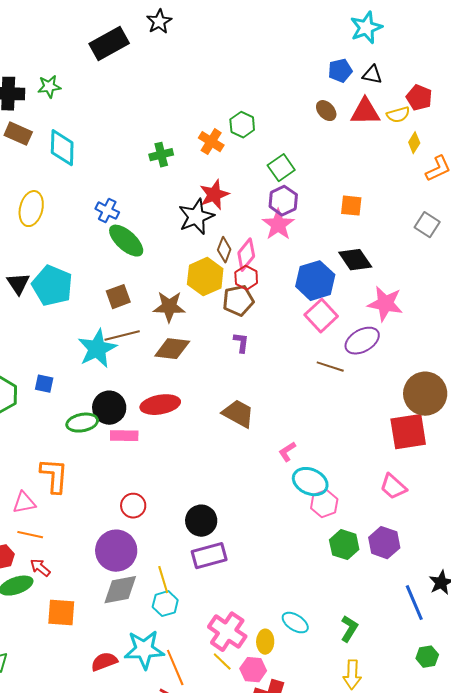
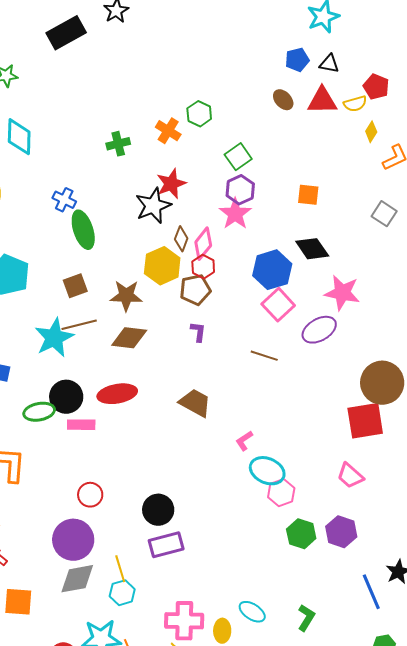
green ellipse: (126, 241) -> (83, 230), turned 30
brown line: (330, 367) -> (264, 356), moved
pink cross: (227, 632) -> (184, 621), turned -33

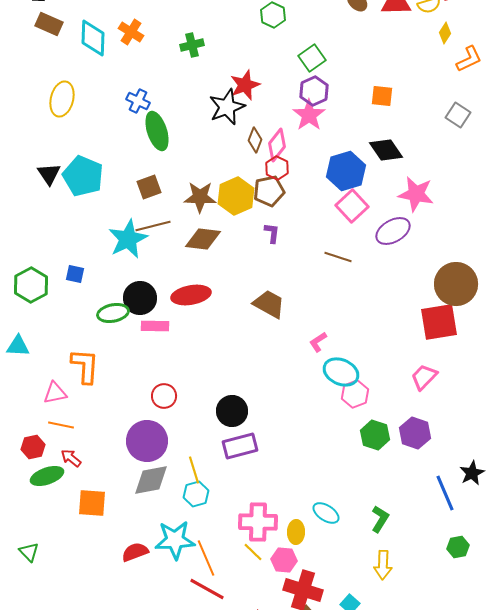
orange cross: (168, 131) -> (131, 32), moved
yellow hexagon: (162, 266) -> (236, 196), moved
pink trapezoid: (350, 476) -> (424, 377), turned 92

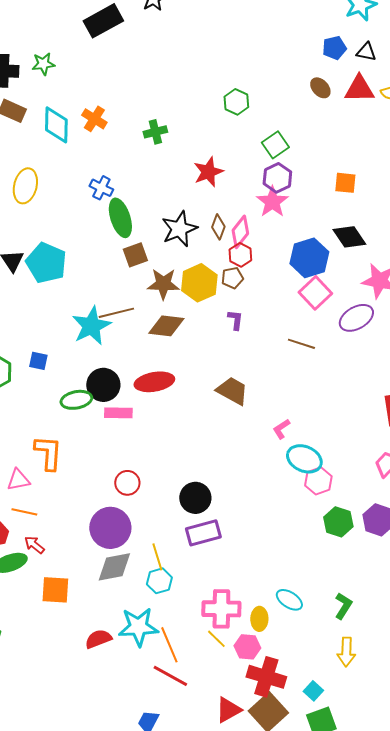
black star: (227, 107) -> (179, 229), moved
brown square: (149, 187) -> (135, 255), moved
brown pentagon: (269, 191) -> (232, 278), size x0.7

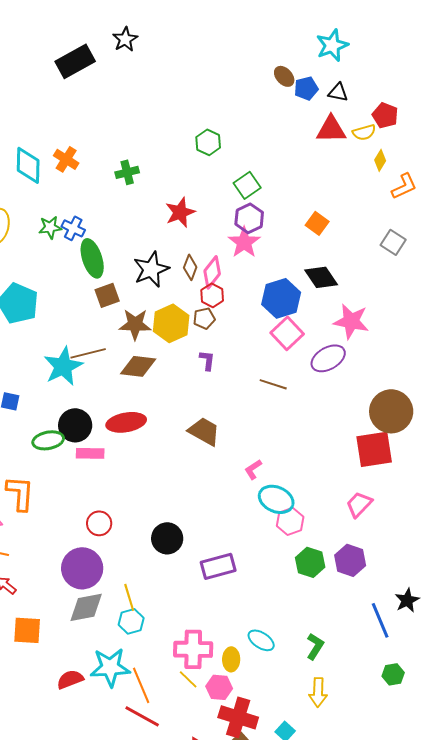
green star: (43, 64) -> (50, 227), moved
brown ellipse: (320, 88) -> (284, 76), moved
orange square: (345, 183) -> (317, 223), turned 30
purple rectangle: (203, 533) -> (218, 566), moved

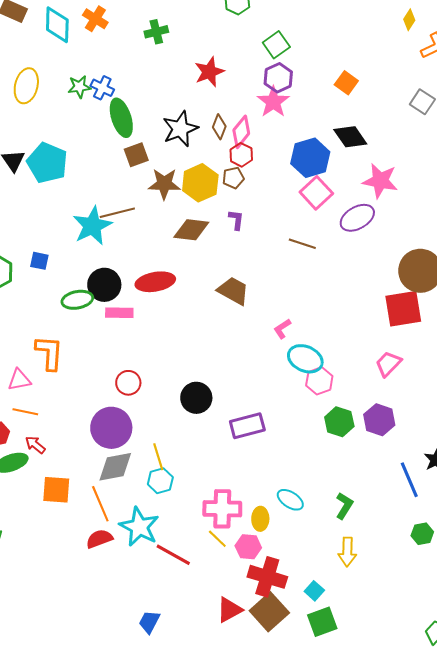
brown diamond: (138, 366) -> (191, 230), moved
cyan star: (110, 667) -> (139, 527), turned 30
orange line: (141, 685) -> (100, 504), moved
red line: (142, 716) -> (173, 555), moved

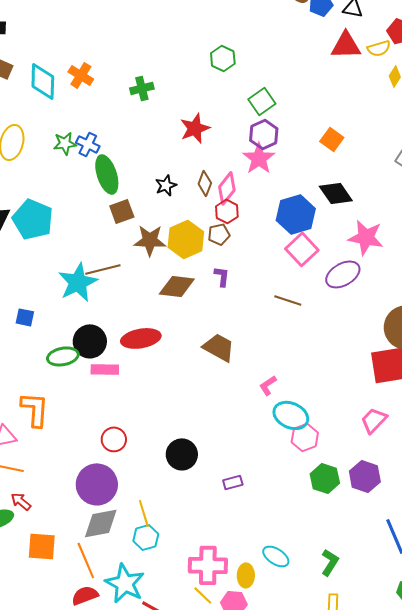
black star: (180, 129) -> (166, 185), size x0.6
purple rectangle: (247, 426) -> (233, 482), size x0.6

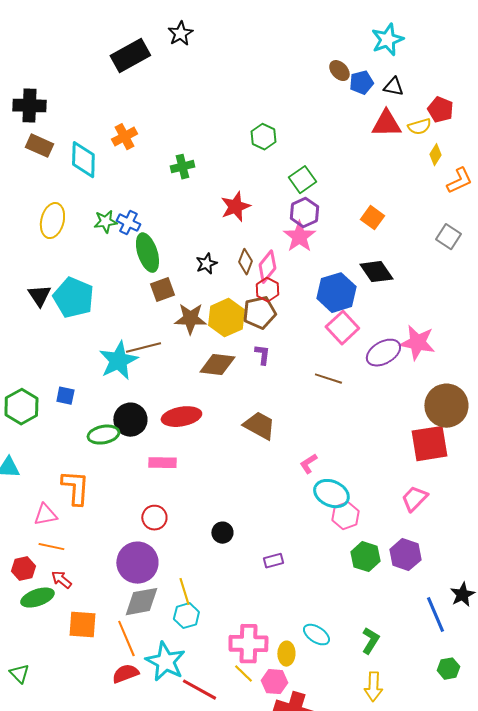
orange cross: (81, 75) -> (124, 137), moved, turned 30
brown pentagon: (219, 234) -> (259, 313), size x1.5
pink star: (366, 237) -> (417, 343), moved
pink rectangle: (105, 369) -> (162, 463), moved
black circle: (182, 454) -> (222, 533), size x0.7

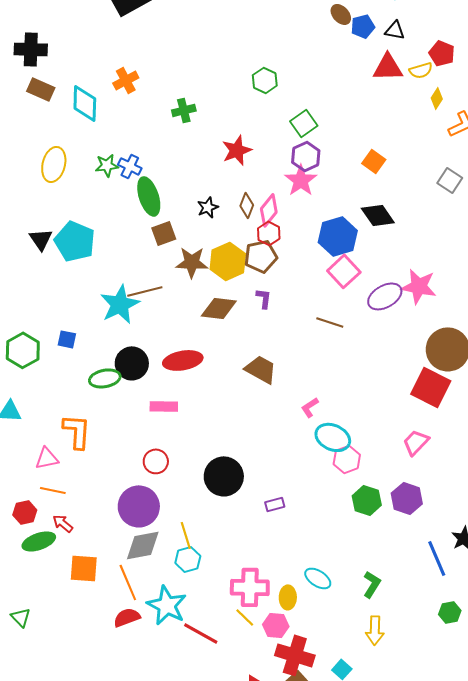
red square: (429, 444) -> (431, 387), turned 36
black circle: (222, 533) -> (224, 476), size x1.8

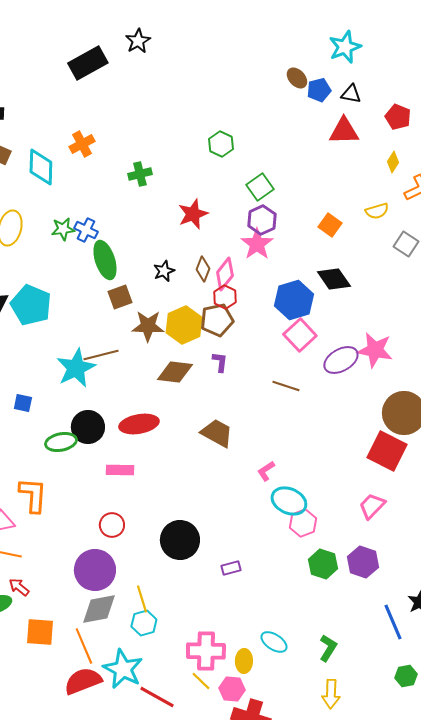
yellow semicircle: (421, 70) -> (377, 211), moved
red semicircle: (127, 617) -> (83, 681), size x1.4

